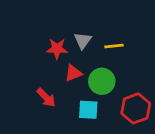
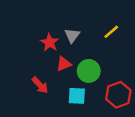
yellow line: (114, 46) -> (111, 32), moved, turned -35
red star: (57, 49) -> (50, 42), turned 30

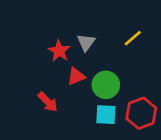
cyan square: (77, 96) -> (106, 115), moved

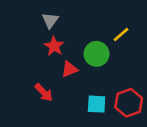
gray triangle: (86, 42) -> (50, 20), moved
green circle: (106, 85) -> (97, 54), moved

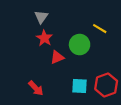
yellow line: (121, 35) -> (100, 29), turned 72
red arrow: (44, 92) -> (36, 88), moved

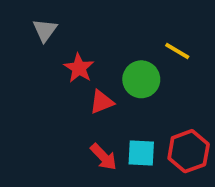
gray triangle: (41, 17) -> (45, 30), moved
red arrow: (36, 88) -> (103, 157), moved

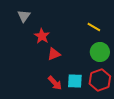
green circle: (141, 79) -> (100, 52), moved

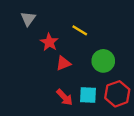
yellow line: (94, 27) -> (80, 30), moved
green circle: (100, 52) -> (103, 61), moved

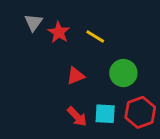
red star: (49, 42) -> (59, 32), moved

